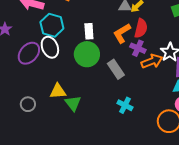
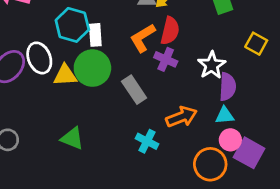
cyan hexagon: (52, 25) -> (72, 25), moved
orange arrow: (152, 61) -> (181, 117), moved
yellow triangle: (58, 91) -> (65, 75), moved
green triangle: (73, 103) -> (72, 138), turned -30

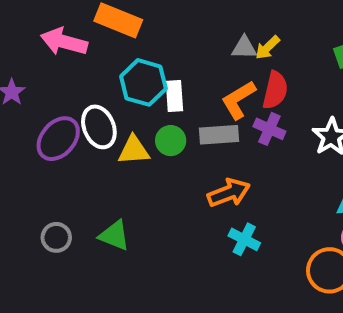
green circle: (92, 68) -> (171, 141), size x0.6
gray rectangle: (134, 90) -> (219, 135), moved, turned -60
orange arrow: (181, 117) -> (229, 193), moved
green triangle: (72, 138) -> (114, 235), moved

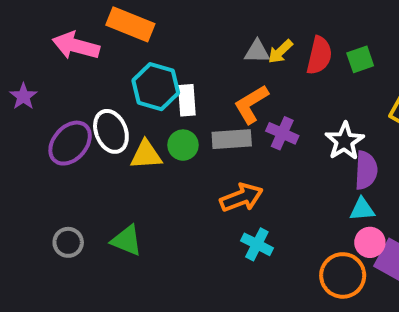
red semicircle: (275, 90) -> (319, 55), moved

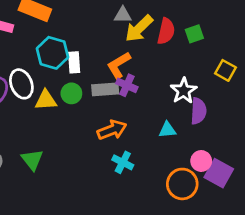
gray triangle: (257, 52) -> (123, 15), moved
yellow arrow: (280, 52) -> (139, 29), size x1.6
purple cross: (282, 133) -> (127, 85), moved
cyan triangle: (362, 209) -> (167, 130), moved
green triangle: (127, 240) -> (32, 160), turned 30

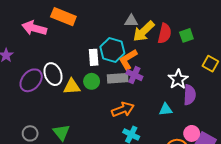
cyan hexagon: (53, 53) -> (112, 50), moved

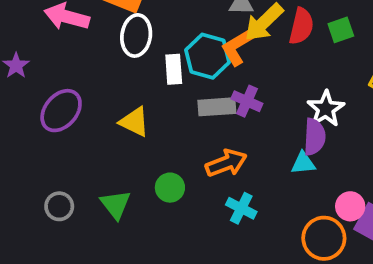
orange L-shape: (128, 59) -> (238, 47), moved
white ellipse: (53, 74) -> (136, 35), moved, turned 30
green circle: (92, 81) -> (170, 188), moved
yellow triangle: (72, 87) -> (134, 122), turned 30
purple semicircle: (190, 95) -> (314, 137), moved

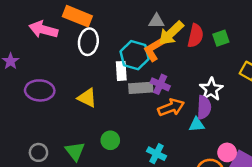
white rectangle: (174, 69) -> (121, 71), moved
purple ellipse: (61, 111) -> (40, 90), turned 52
orange arrow: (226, 163) -> (171, 107), moved

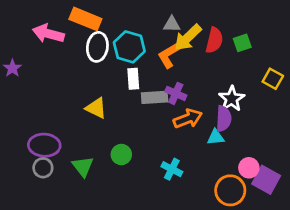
cyan hexagon: (135, 55) -> (129, 47), moved
purple ellipse: (40, 90) -> (44, 145), moved

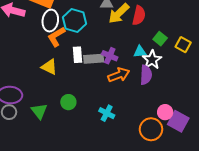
green square: (242, 43) -> (160, 39), moved, turned -32
orange L-shape: (169, 55) -> (56, 37), moved
white rectangle: (133, 79) -> (77, 55), moved
cyan triangle: (216, 137) -> (140, 52), moved

